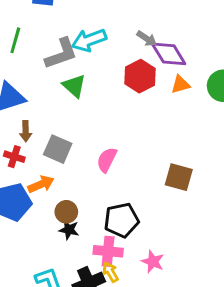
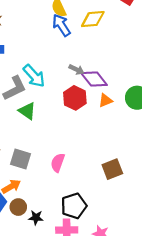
cyan arrow: (89, 40) -> (34, 76), turned -105
brown square: (179, 177) -> (112, 169), turned -30
brown circle: (66, 212) -> (18, 207), moved

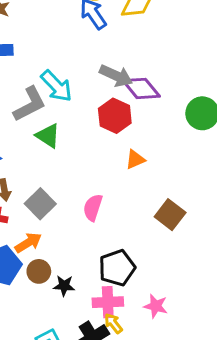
gray arrow: (76, 70) -> (116, 76), size x1.5
orange triangle: (105, 101) -> (135, 159), moved
gray square: (21, 159) -> (40, 204), turned 30
brown square: (112, 169) -> (170, 215), turned -30

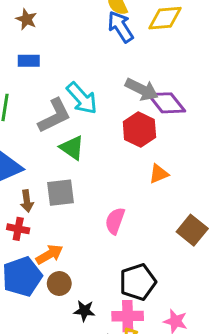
gray square: (40, 204) -> (61, 193), moved, turned 36
black star: (64, 286) -> (84, 311), moved

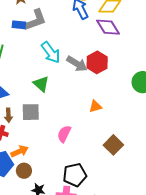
gray arrow: (142, 89) -> (77, 64), moved
purple diamond: (167, 103) -> (108, 27), moved
gray L-shape: (54, 116) -> (35, 20), moved
red hexagon: (139, 130) -> (97, 62), moved

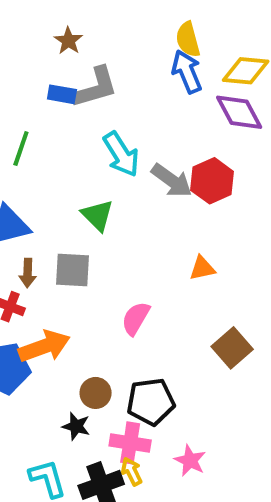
orange arrow: (20, 151) -> (44, 346), size x1.4
brown circle: (24, 171) -> (96, 393), moved

